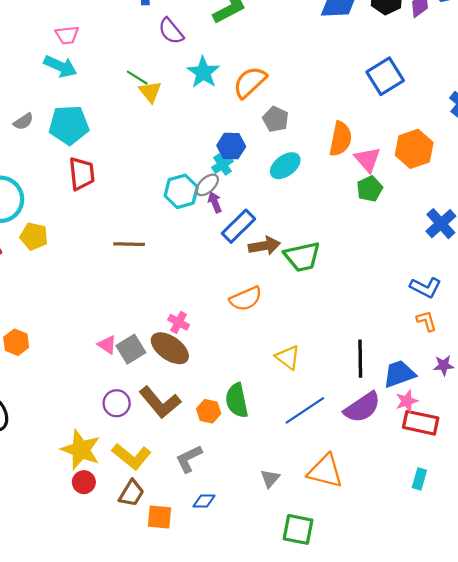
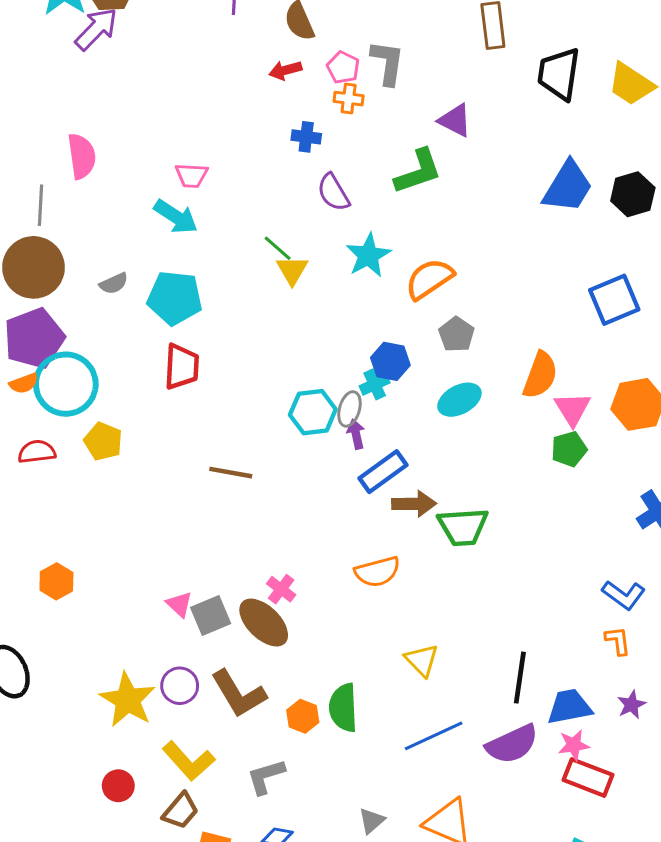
gray ellipse: (207, 185) -> (349, 409), turned -40
purple star: (444, 365) -> (631, 705), turned -30
yellow star: (81, 450) -> (128, 700), moved

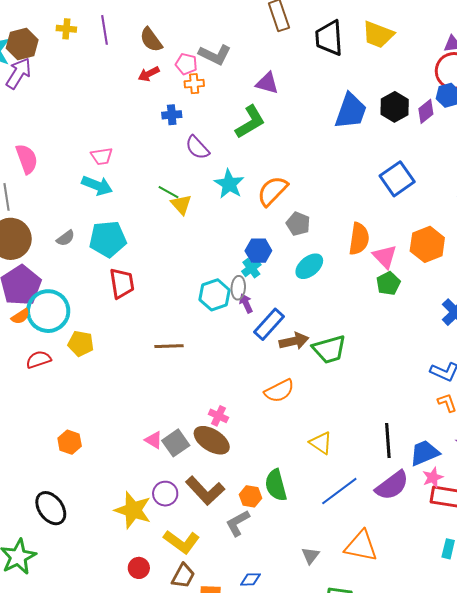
gray L-shape: (388, 63) -> (215, 55), turned 120
gray L-shape: (266, 777) -> (238, 523), moved

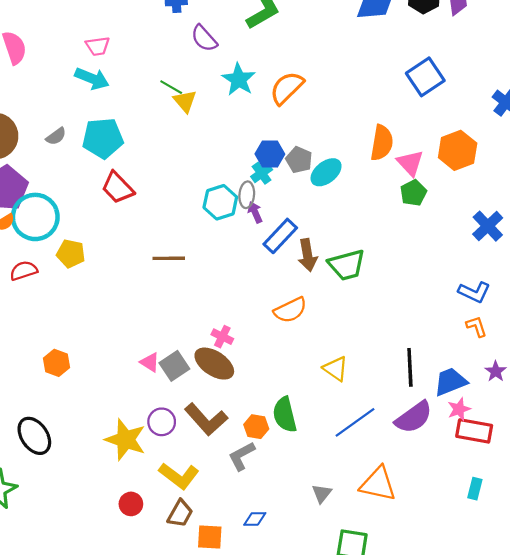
gray pentagon: (298, 224) -> (299, 160), moved
red trapezoid: (122, 283) -> (118, 188), turned 144
brown arrow: (294, 341) -> (308, 255), turned 92

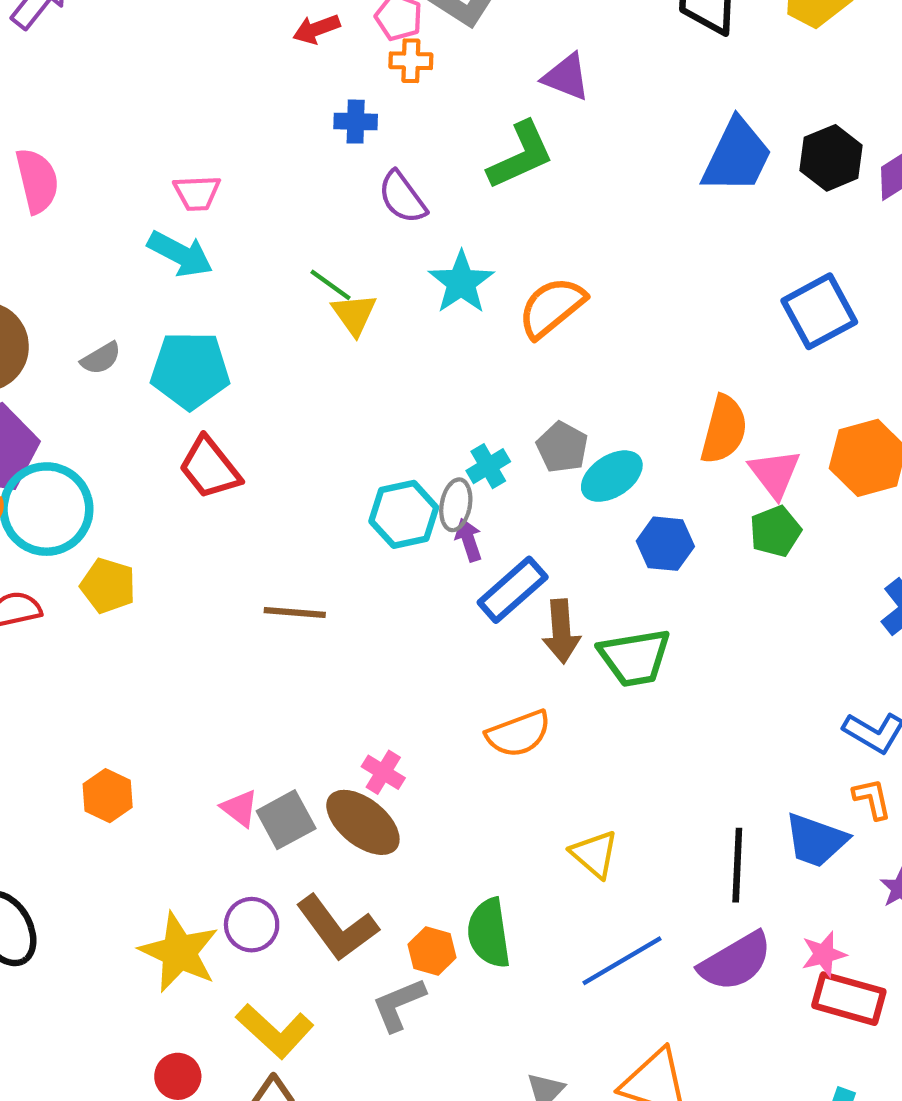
blue hexagon: (270, 154) -> (665, 544), moved
orange hexagon: (56, 363) -> (108, 796), moved
blue trapezoid: (450, 382) -> (816, 840), moved, turned -144

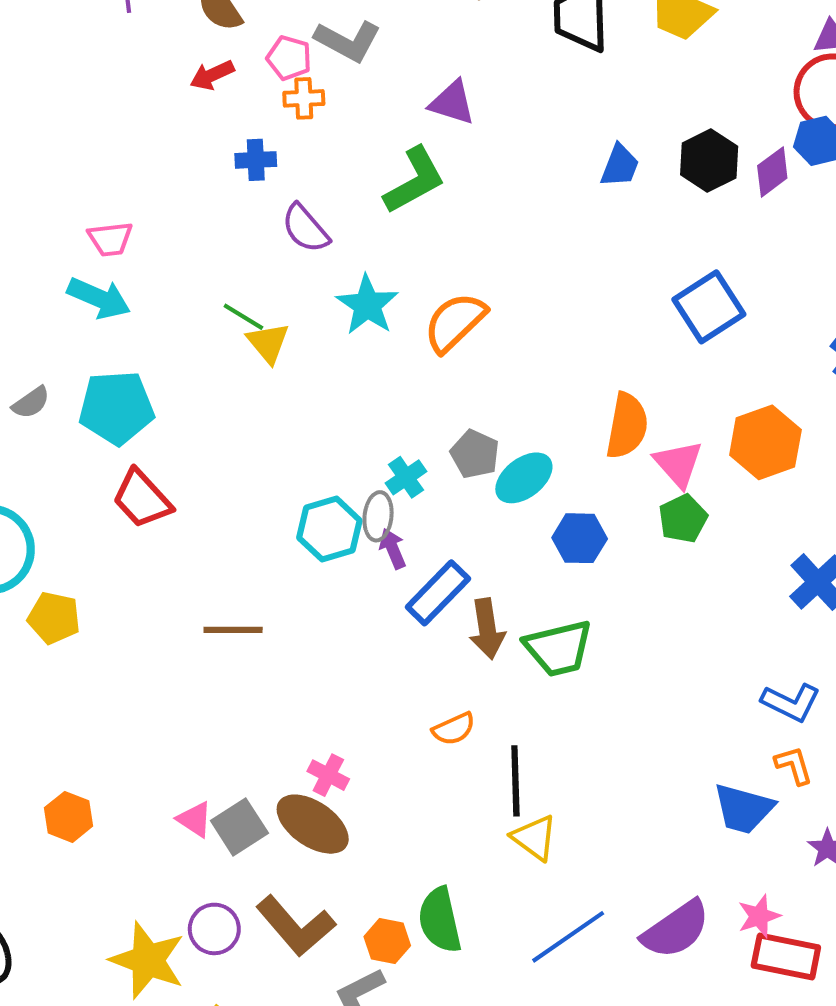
blue trapezoid: (737, 156) -> (620, 166), size x0.6
orange semicircle: (518, 734) -> (454, 729), size x0.7
black line: (737, 865) -> (515, 781), moved

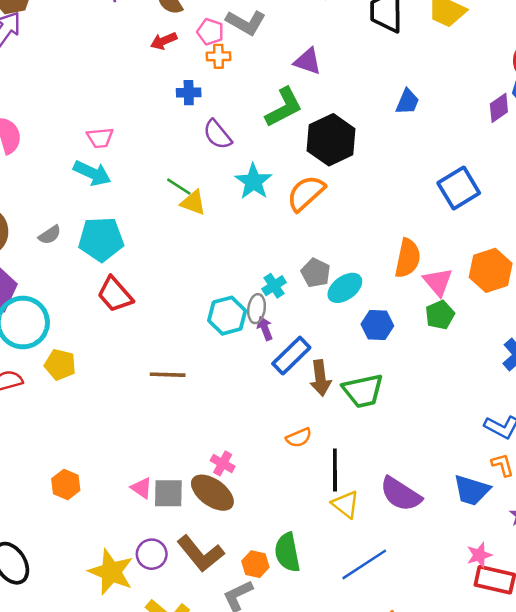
black hexagon: (709, 161) -> (331, 140), moved, size x1.4
yellow triangle: (268, 343) -> (193, 203), turned -32
gray square: (239, 827) -> (168, 493), turned 32
purple semicircle: (676, 929) -> (401, 494), moved, turned 66

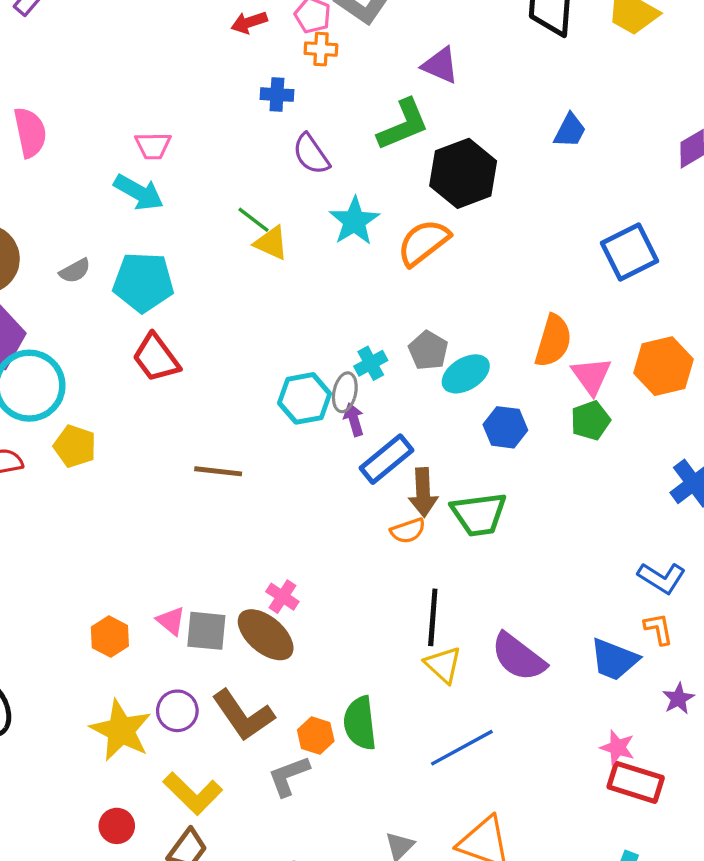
orange semicircle: (299, 438) -> (408, 531), moved
orange hexagon: (66, 484) -> (110, 637), moved
pink star: (479, 555) -> (617, 747), turned 30

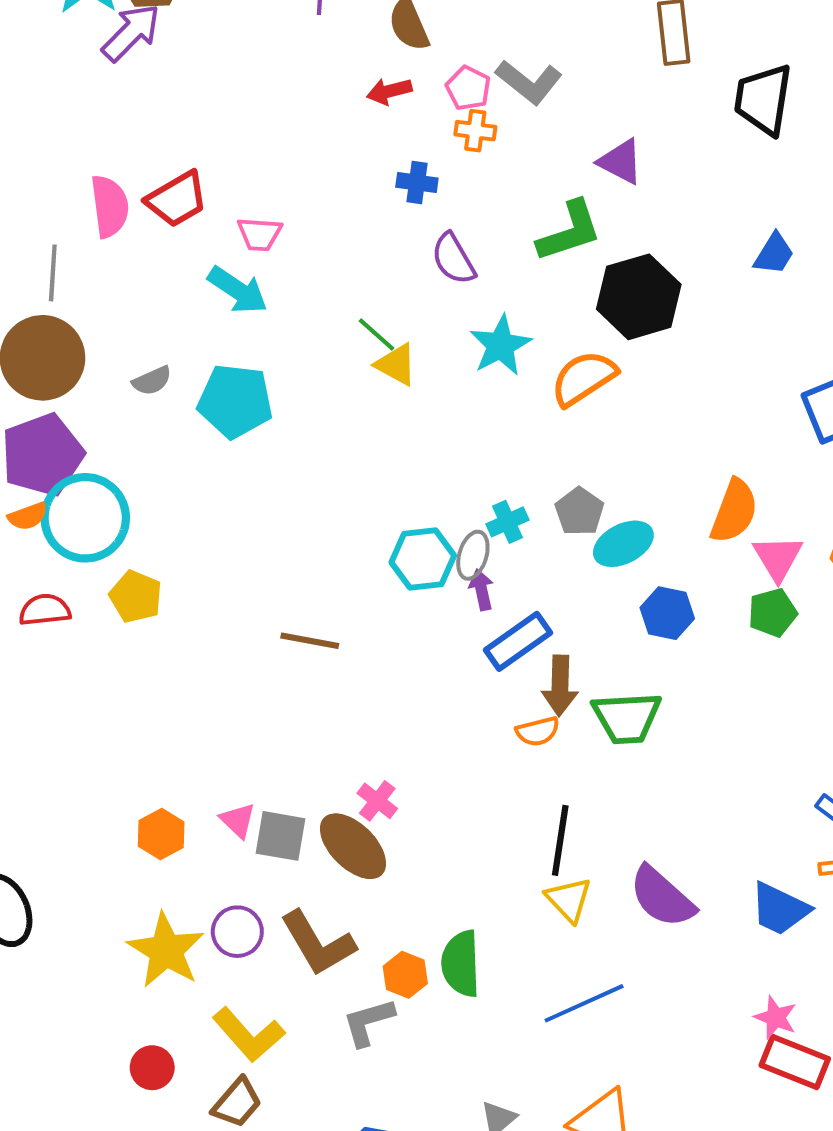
red trapezoid: (156, 358) -> (177, 199), moved, turned -88

